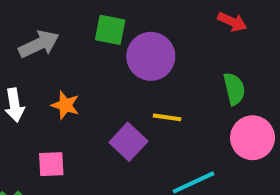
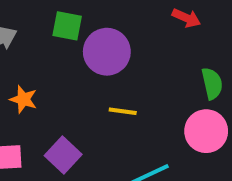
green semicircle: (234, 89) -> (212, 83), moved
purple square: (128, 142) -> (63, 155), moved

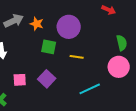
green square: (67, 26) -> (49, 47), moved
orange star: (23, 99) -> (37, 24), moved

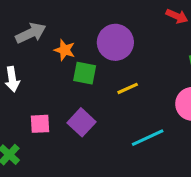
orange star: (37, 24) -> (65, 50), moved
yellow line: (77, 57) -> (128, 88), turned -32

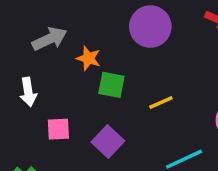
purple circle: (115, 42) -> (150, 27), moved
pink square: (40, 124) -> (58, 129), moved

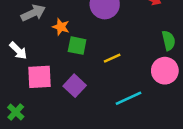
white arrow: (28, 92) -> (18, 51), turned -36
pink square: (58, 129) -> (40, 77), size x1.5

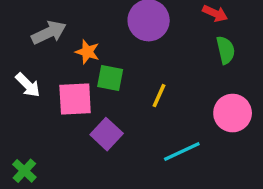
green semicircle: (169, 41) -> (226, 50), moved
yellow line: (112, 58) -> (159, 96), turned -42
pink square: (40, 77) -> (75, 99), moved

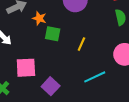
pink square: (75, 99) -> (26, 68), moved
purple square: (107, 134) -> (51, 86), moved

